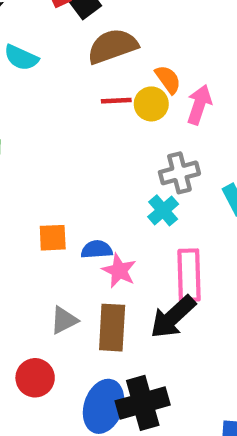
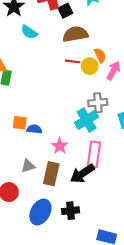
cyan cross: (163, 210) -> (87, 120), size x1.5
orange square: (53, 238) -> (20, 123), moved
blue semicircle: (97, 249) -> (34, 129), moved
black cross: (143, 403) -> (70, 211), moved, size x0.7

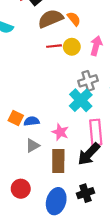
orange semicircle: (100, 55) -> (74, 19), moved
orange square: (20, 123) -> (16, 118), turned 32
gray triangle: (28, 166) -> (33, 146), moved

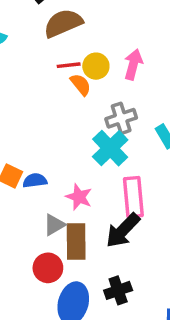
orange semicircle: (74, 19) -> (81, 85), moved
gray triangle: (33, 146) -> (54, 225), moved
red circle: (21, 189) -> (48, 268), moved

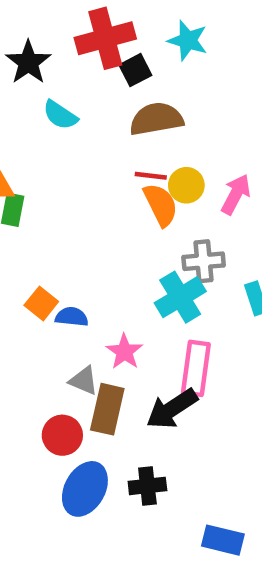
orange semicircle: (81, 85) -> (161, 205), size x1.4
gray triangle: (54, 225) -> (84, 381), turned 40

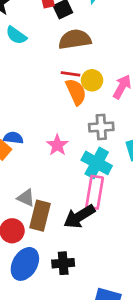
cyan cross: (180, 297) -> (97, 163), moved, turned -32
blue semicircle: (72, 317) -> (13, 138), moved
pink star: (124, 352) -> (57, 145), moved

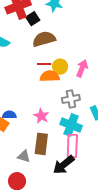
orange semicircle: (76, 92) -> (50, 76), turned -60
brown rectangle: (40, 216) -> (41, 144), moved

